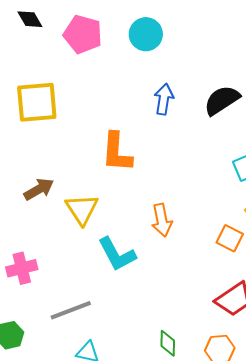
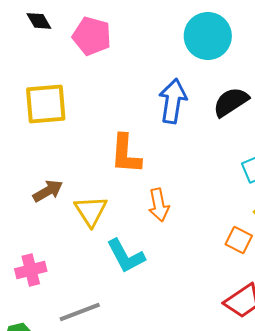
cyan circle: (146, 34) -> (208, 36), moved, size x1.4
blue arrow: (164, 99) -> (173, 101), size x1.4
orange arrow: (162, 220) -> (159, 205), moved

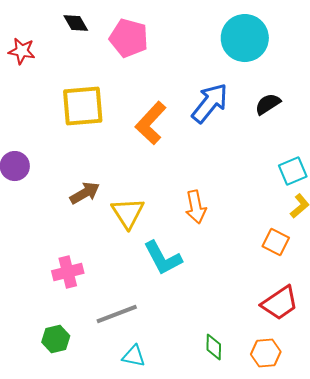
blue arrow: (173, 101) -> (210, 103), turned 30
black semicircle: (231, 102) -> (268, 104), size x0.7
orange L-shape: (126, 154) -> (151, 123), moved, turned 39

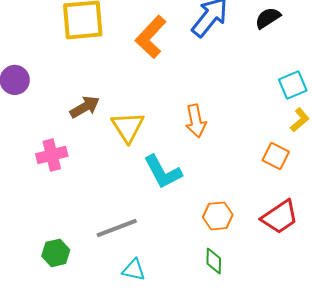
pink cross: (68, 272) -> (52, 155), moved
orange hexagon: (266, 353) -> (218, 216), moved

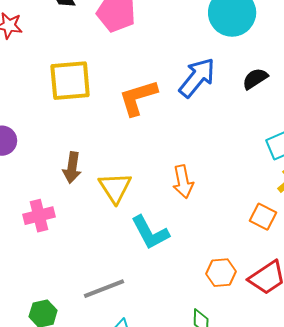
orange L-shape: (151, 37) -> (138, 98), turned 30
brown arrow: (85, 107) -> (72, 168), turned 128
orange hexagon: (218, 216) -> (221, 273), moved

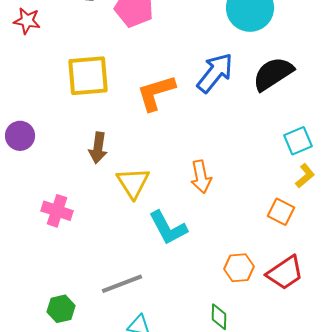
black semicircle: (255, 79) -> (273, 74), size x1.6
brown arrow: (72, 168) -> (98, 148), moved
pink cross: (39, 216) -> (57, 211), turned 32

